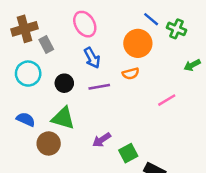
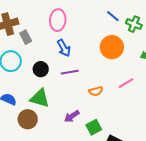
pink ellipse: (85, 24) -> (58, 20), turned 35
orange circle: (138, 43) -> (112, 47), moved
orange semicircle: (131, 74) -> (96, 91), moved

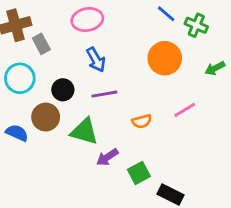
pink ellipse: (58, 20) -> (87, 20), turned 75
green triangle: (40, 98) -> (84, 131), moved
brown circle: (28, 119) -> (46, 117), moved

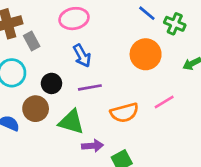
orange semicircle: (142, 121) -> (124, 113), size x1.5
purple arrow: (107, 157) -> (93, 146), turned -150

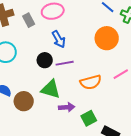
gray rectangle: (32, 41) -> (29, 20), moved
black circle: (51, 83) -> (45, 60), moved
brown circle: (36, 109) -> (24, 101), moved

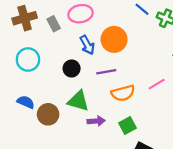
orange circle: (107, 38) -> (114, 39), moved
purple line: (65, 63) -> (106, 72), moved
green square: (89, 118) -> (127, 126), moved

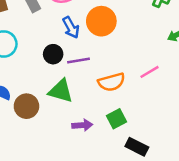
purple line: (106, 72) -> (78, 60), moved
purple arrow: (96, 121) -> (82, 125), moved

